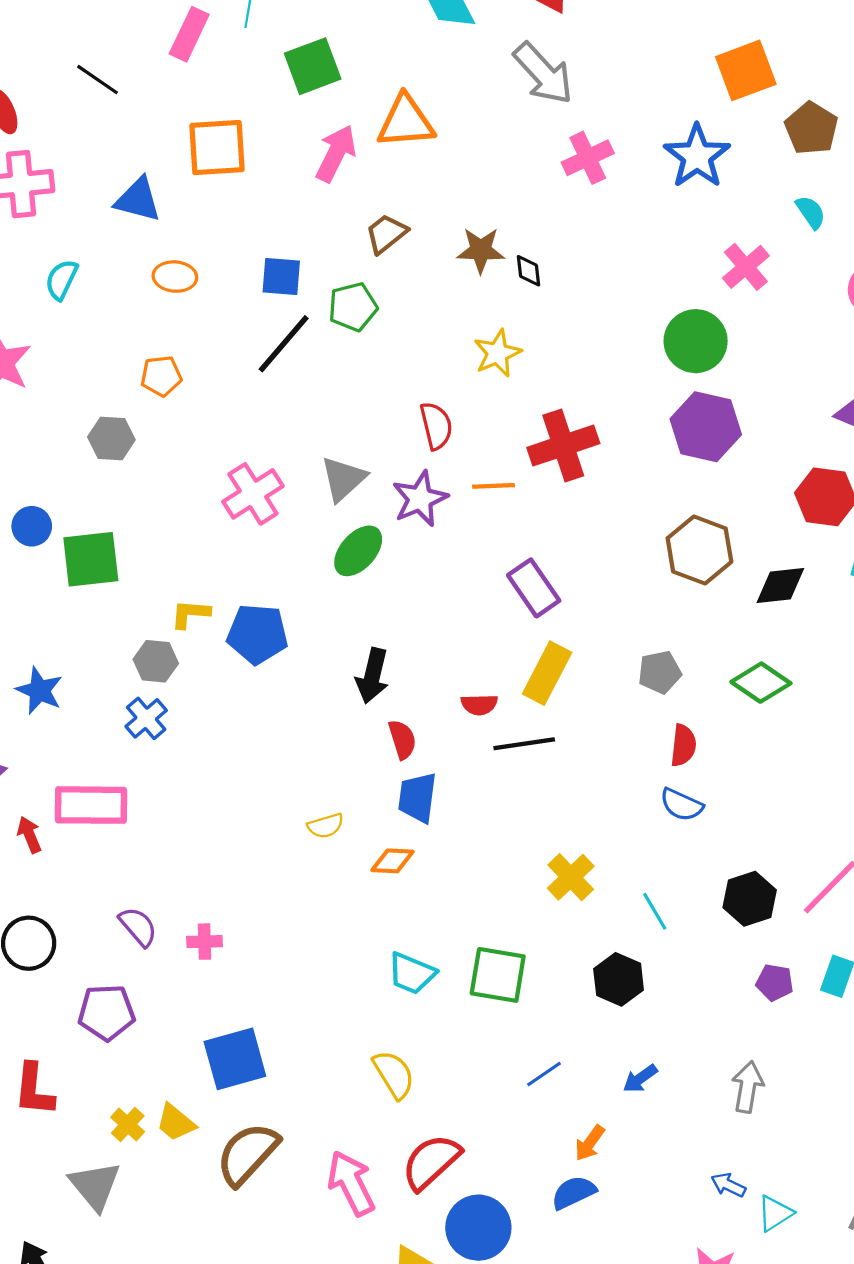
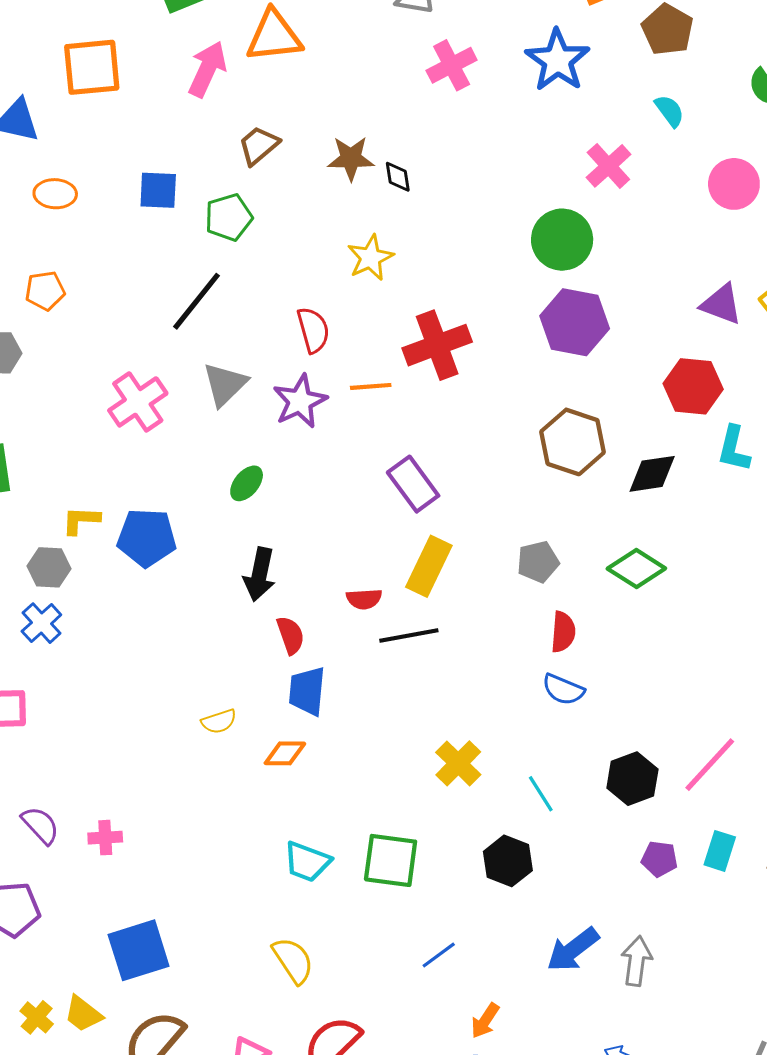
black line: (284, 344) -> (196, 301), moved
green ellipse: (358, 551) -> (247, 483), moved, size x0.7
blue arrow: (640, 1079) -> (573, 950), moved, size x1.6

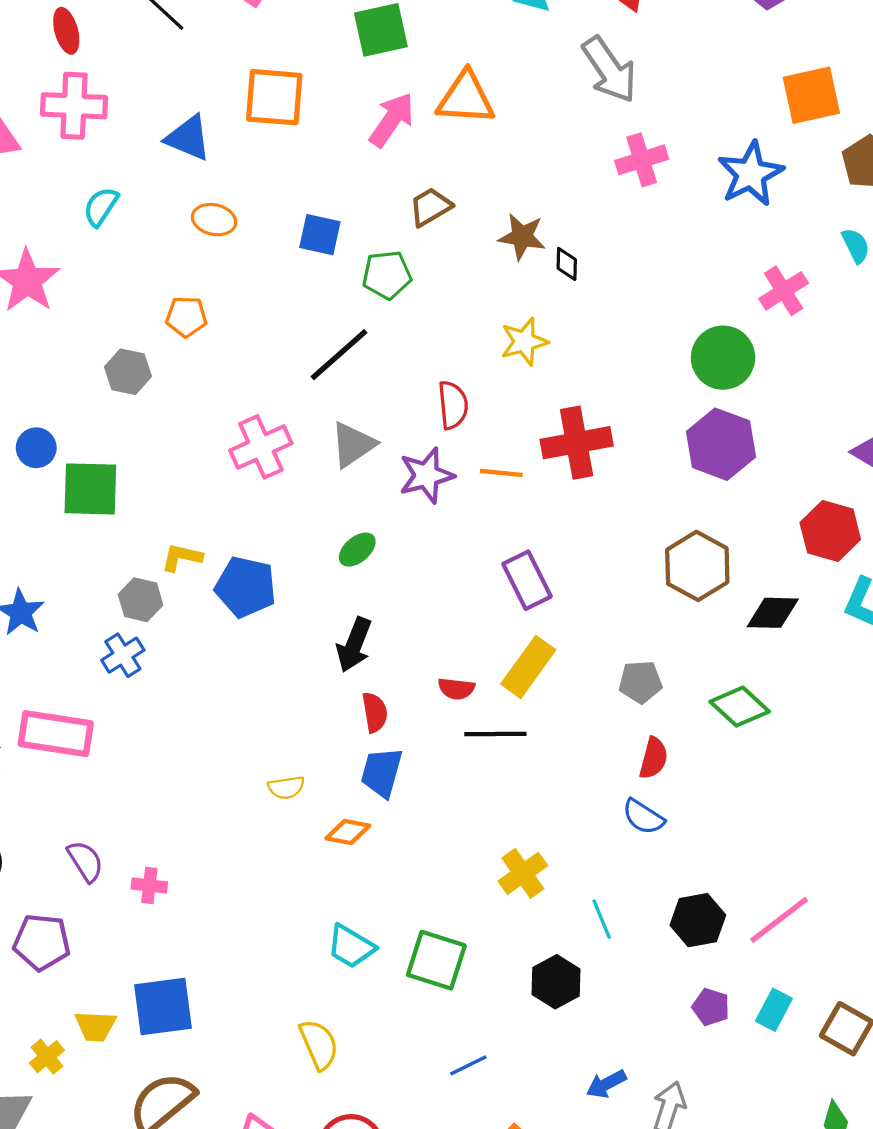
blue arrow: (573, 950) -> (606, 1084), size x0.7
yellow trapezoid: (83, 1014) -> (95, 1026), moved, turned -45

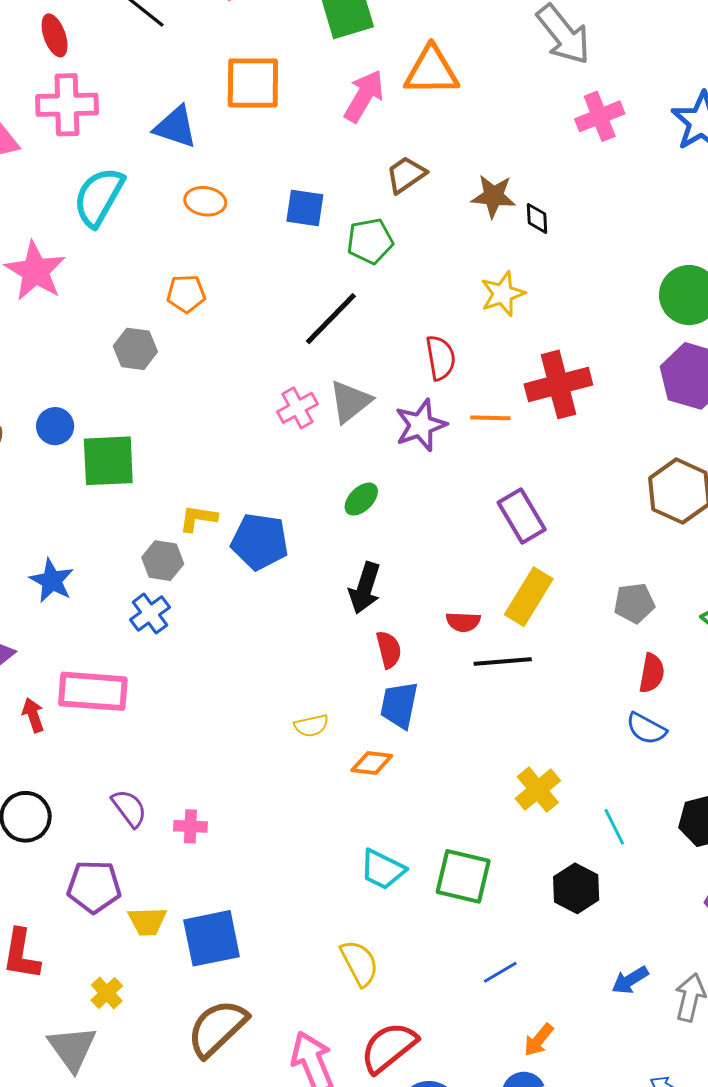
cyan semicircle: (101, 207) -> (99, 197), size x1.6
pink cross: (261, 447) -> (297, 408), moved, size x0.7
yellow trapezoid: (95, 1026) -> (147, 921), moved

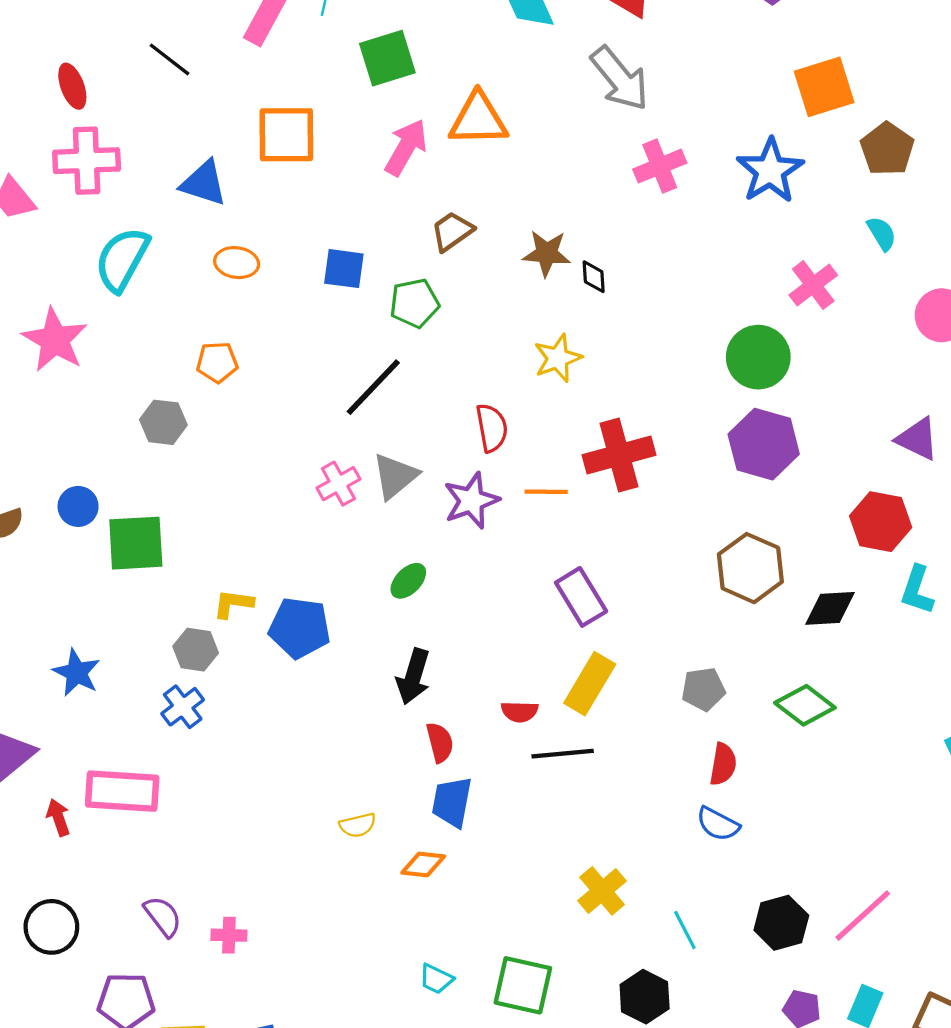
cyan trapezoid: (383, 869) -> (436, 979), size x0.7

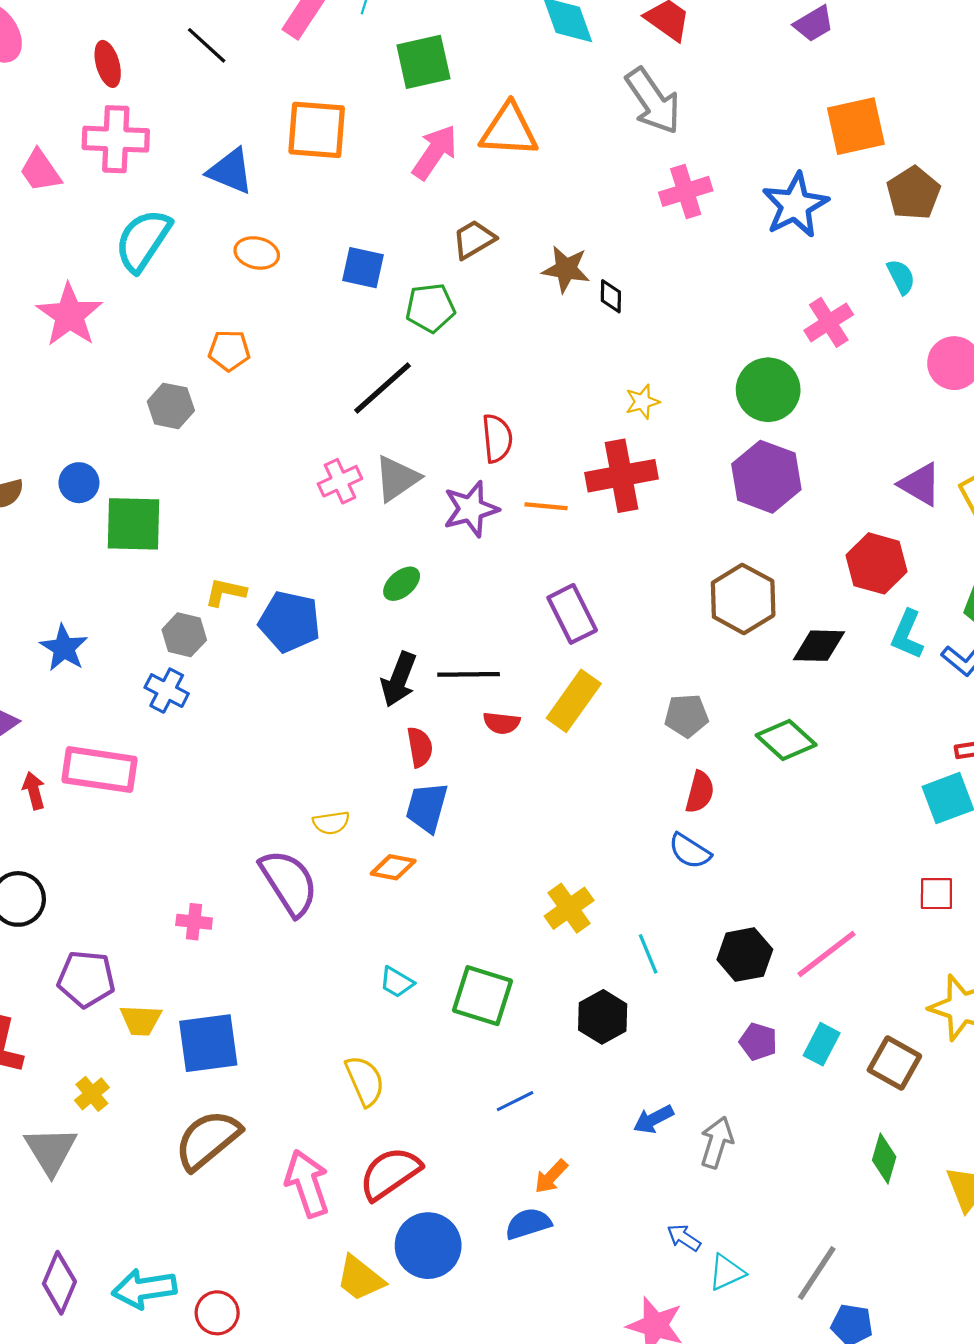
yellow star: (558, 358) -> (642, 402), moved, size x0.7
blue cross: (183, 707) -> (167, 691), turned -30
black line: (563, 754) -> (469, 674), moved
purple semicircle: (163, 916) -> (289, 883), moved, size x1.6

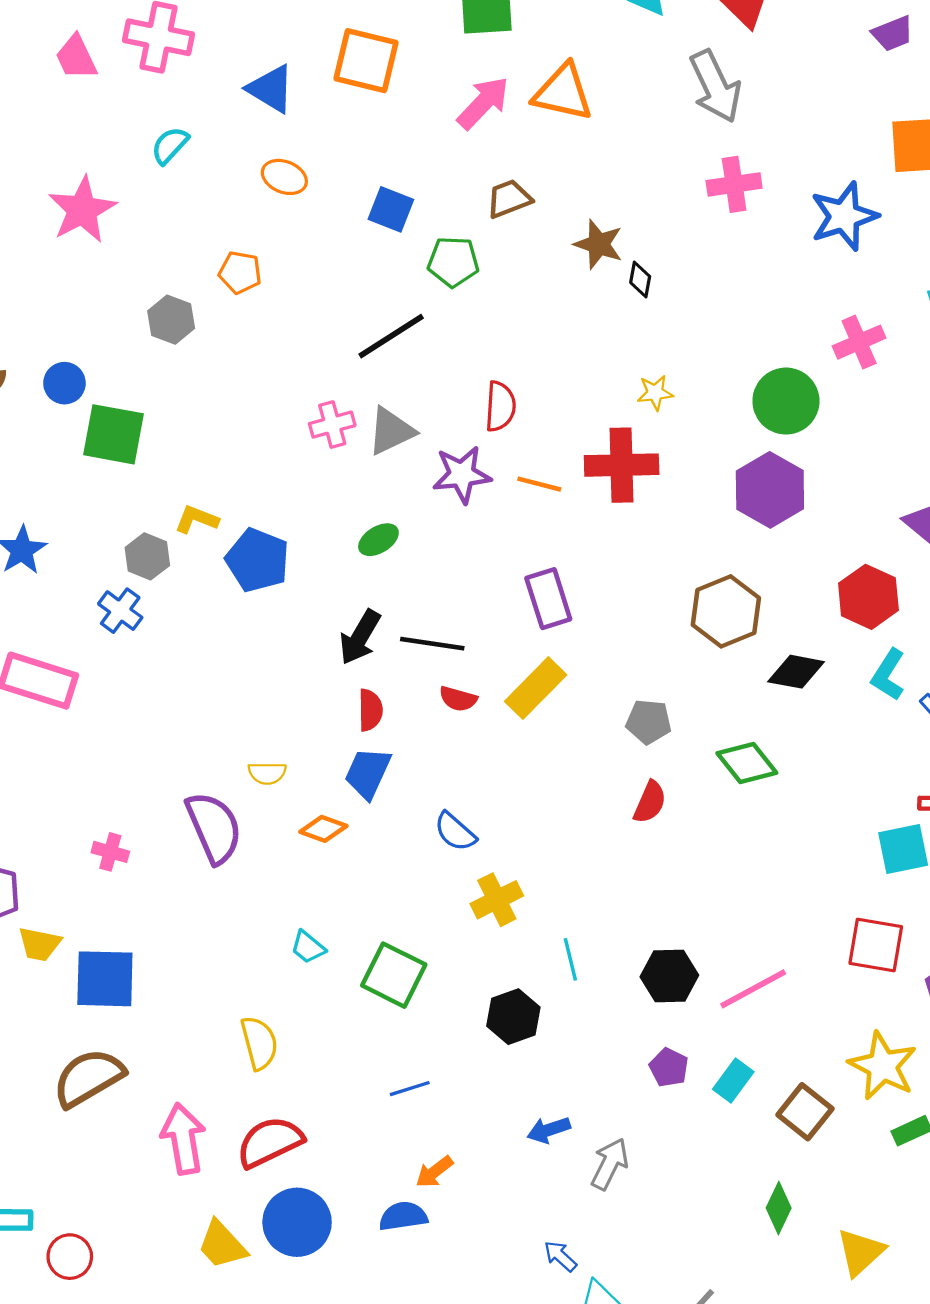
cyan semicircle: (143, 240) -> (170, 145), size x0.6
blue semicircle: (690, 851) -> (455, 832), moved
red square: (936, 894) -> (876, 945), size x1.5

